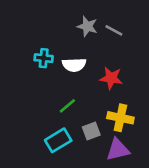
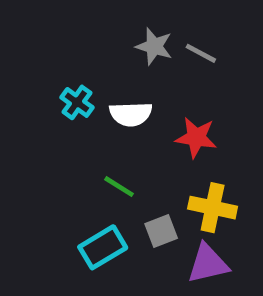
cyan cross: (44, 58) -> (77, 102), turned 30
green line: (67, 106) -> (119, 187), turned 72

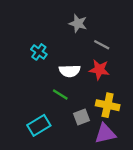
gray line: (201, 53) -> (102, 45), moved
white semicircle: (131, 114) -> (70, 71), moved
cyan rectangle: (103, 247) -> (39, 125), moved

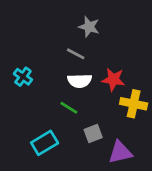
gray line: (102, 45) -> (76, 54), moved
cyan cross: (39, 52) -> (23, 77), moved
yellow cross: (108, 105) -> (134, 104), moved

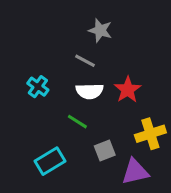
cyan cross: (23, 77) -> (38, 87), moved
red star: (113, 79) -> (128, 90), turned 30
yellow cross: (134, 104) -> (150, 134), moved, turned -30

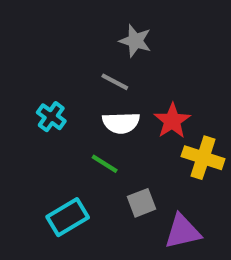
yellow cross: (150, 134) -> (203, 158), moved, turned 36

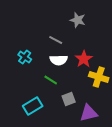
gray star: (135, 41) -> (78, 20), moved

